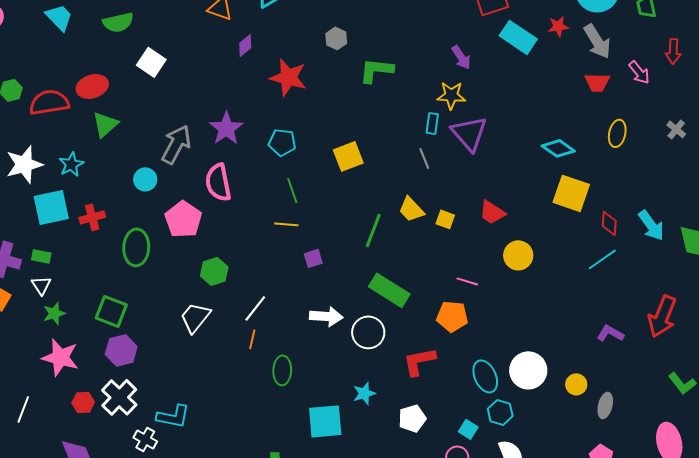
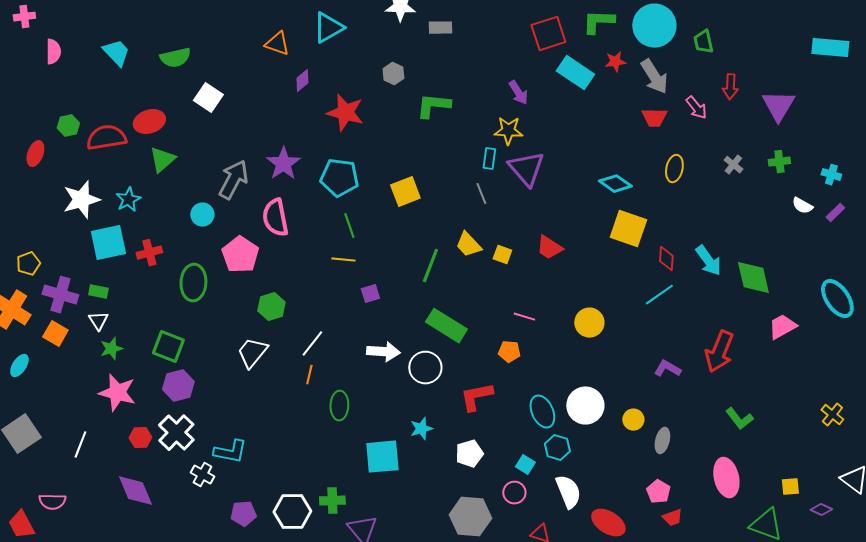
cyan pentagon: (282, 142) -> (339, 178), size x1.4
yellow circle: (518, 255) -> (589, 323), moved
orange pentagon: (452, 316) -> (509, 352), size x0.7

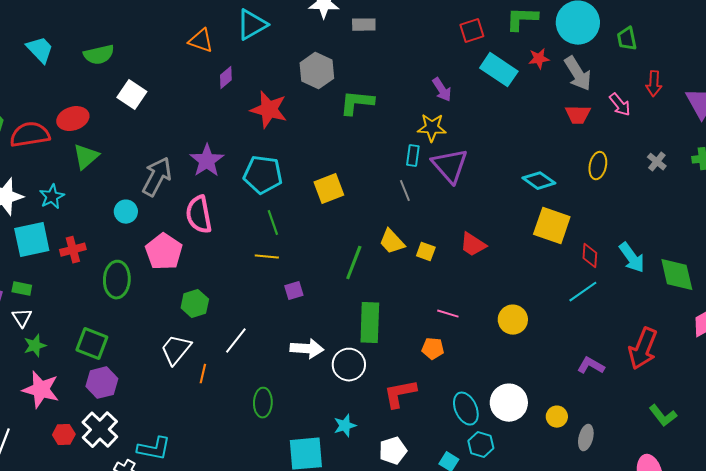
red square: (548, 34) -> (472, 31), size x0.7
gray hexagon: (393, 74) -> (317, 71), size x1.6
green rectangle: (446, 326) -> (370, 323), turned 60
orange line: (309, 375) -> (203, 374), moved

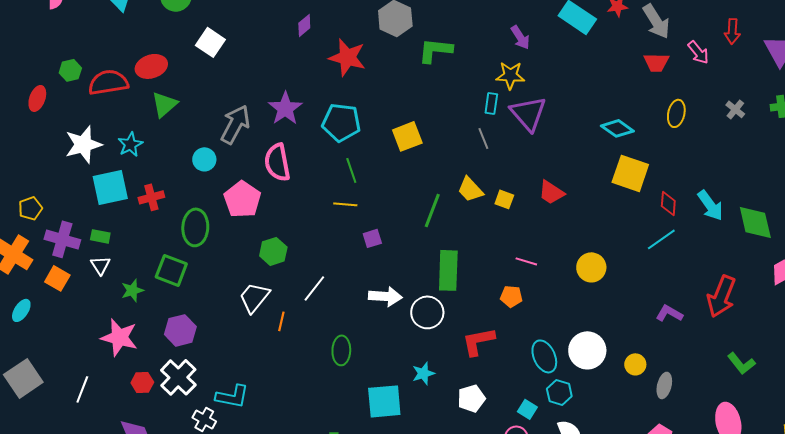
green square: (92, 344) -> (171, 270), moved
green star: (35, 346) -> (132, 290), moved

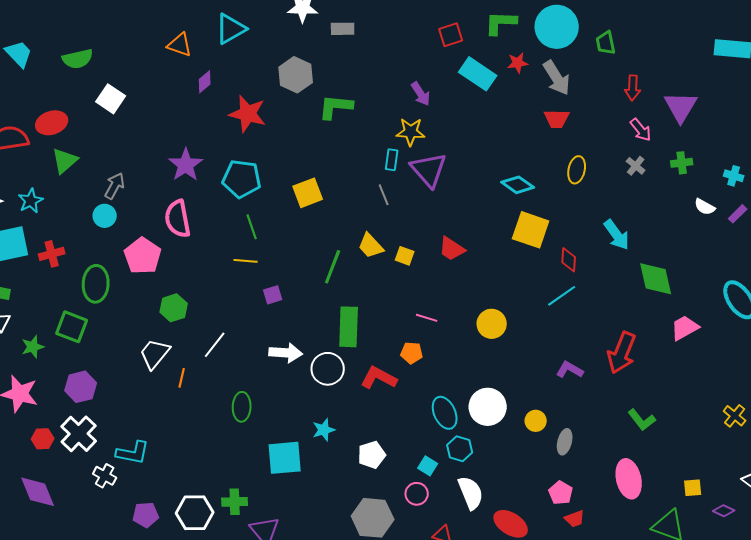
pink arrow: (698, 52) -> (641, 130), moved
gray arrow: (235, 124) -> (115, 186), moved, size x0.7
cyan arrow: (710, 205) -> (617, 235), moved
red L-shape: (478, 341) -> (379, 378), moved, turned 39

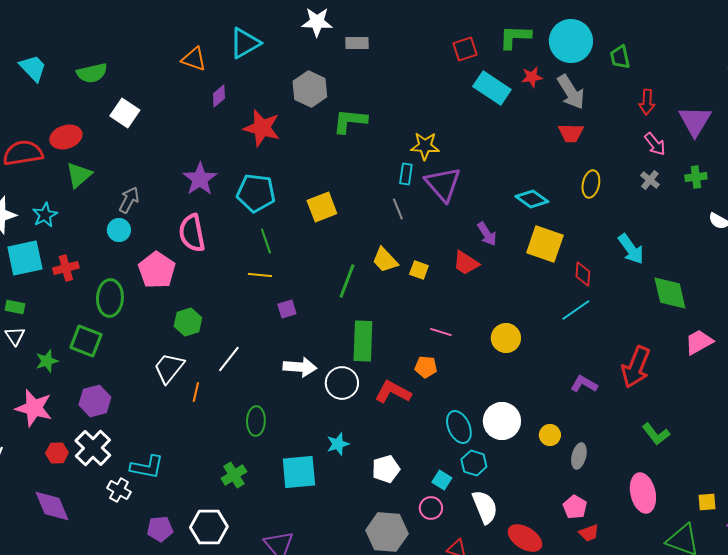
purple arrow: (421, 94) -> (487, 234), moved
green cross: (235, 502) -> (234, 475), moved, turned -30

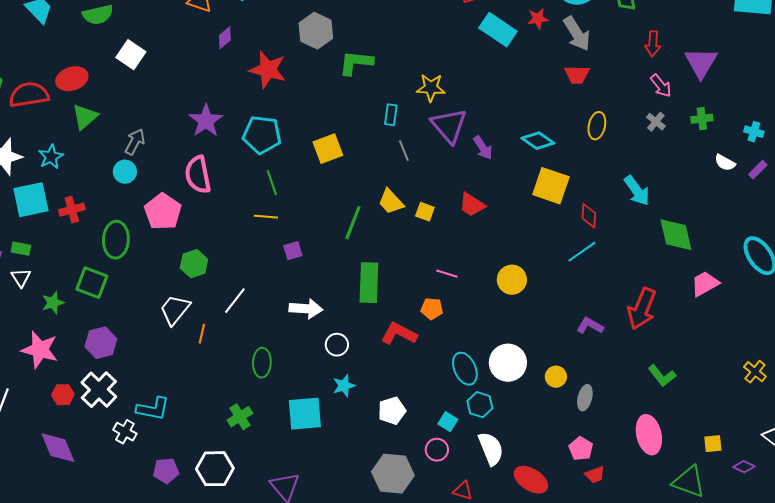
cyan rectangle: (406, 174) -> (391, 115), moved
purple arrow: (487, 234) -> (483, 148), moved
white circle: (342, 383) -> (337, 345), moved, size x0.7

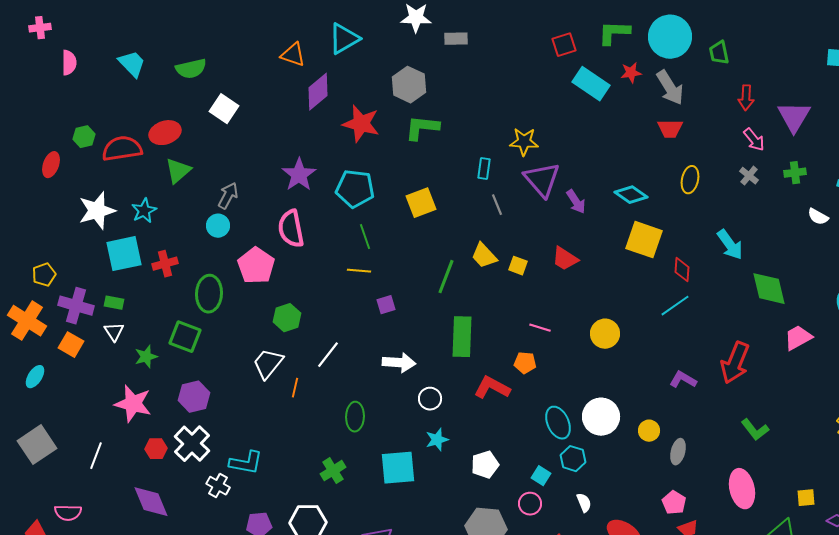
purple diamond: (225, 38) -> (318, 92), size x1.6
green L-shape: (356, 63) -> (422, 128), moved
white semicircle: (491, 449) -> (584, 503), size x0.6

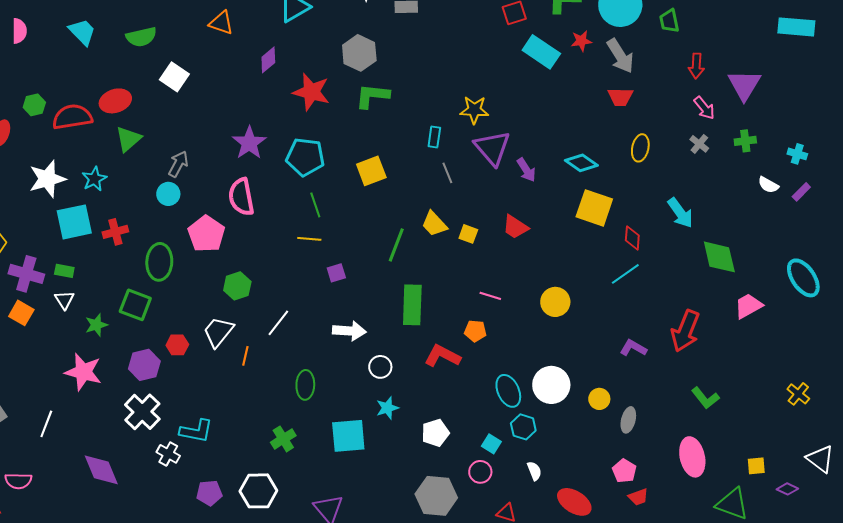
orange triangle: (293, 55) -> (221, 23), moved
purple diamond: (318, 92) -> (268, 60), size x0.7
red hexagon: (156, 449) -> (177, 345), moved

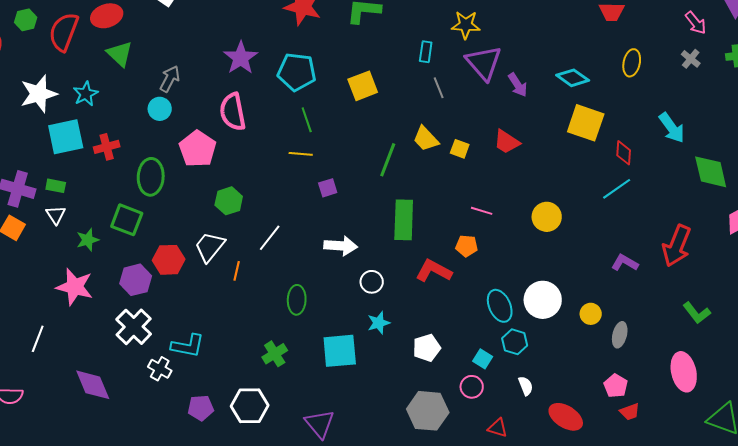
red semicircle: (72, 117) -> (64, 32), turned -60
green triangle: (128, 139) -> (120, 54), turned -36
red hexagon: (177, 345) -> (169, 260), size x1.4

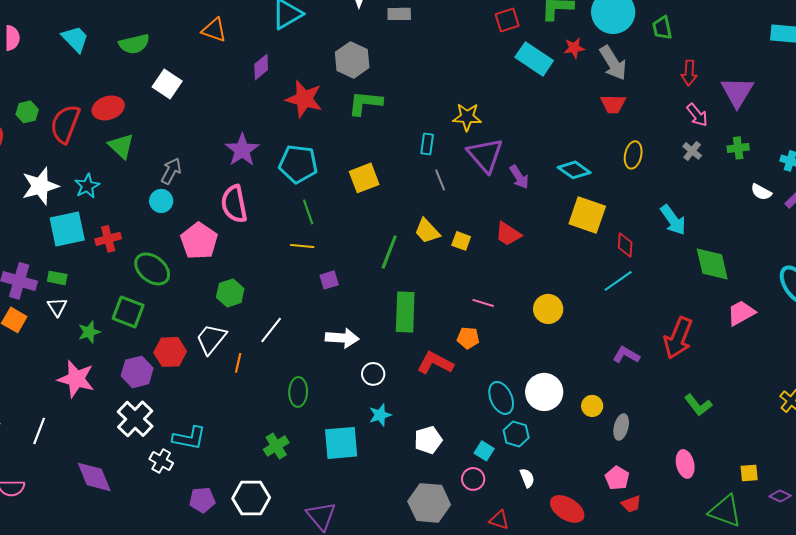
green ellipse: (151, 177) -> (152, 269), turned -54
pink ellipse: (684, 372) -> (685, 464), size x0.7

